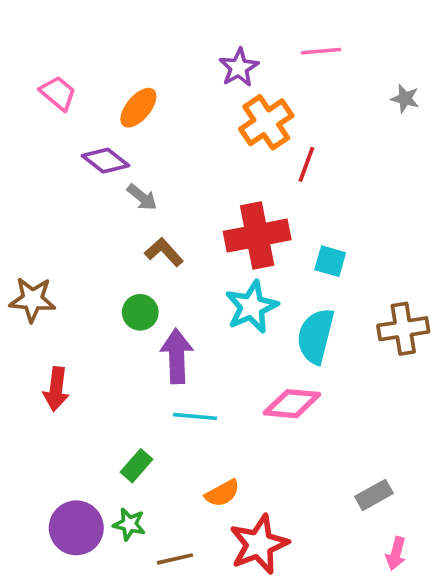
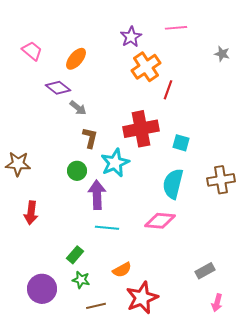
brown L-shape: (164, 252) -> (90, 138), turned 55
cyan star: (252, 307) -> (115, 163), moved
green star: (129, 524) -> (81, 280), moved

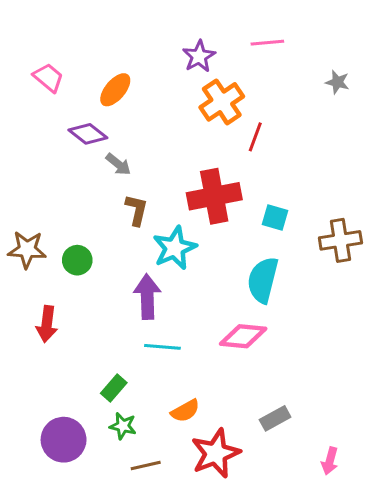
green circle: (77, 171) -> (77, 260), moved
brown cross: (221, 180) -> (340, 240), moved
gray rectangle: (205, 271) -> (275, 418), moved

